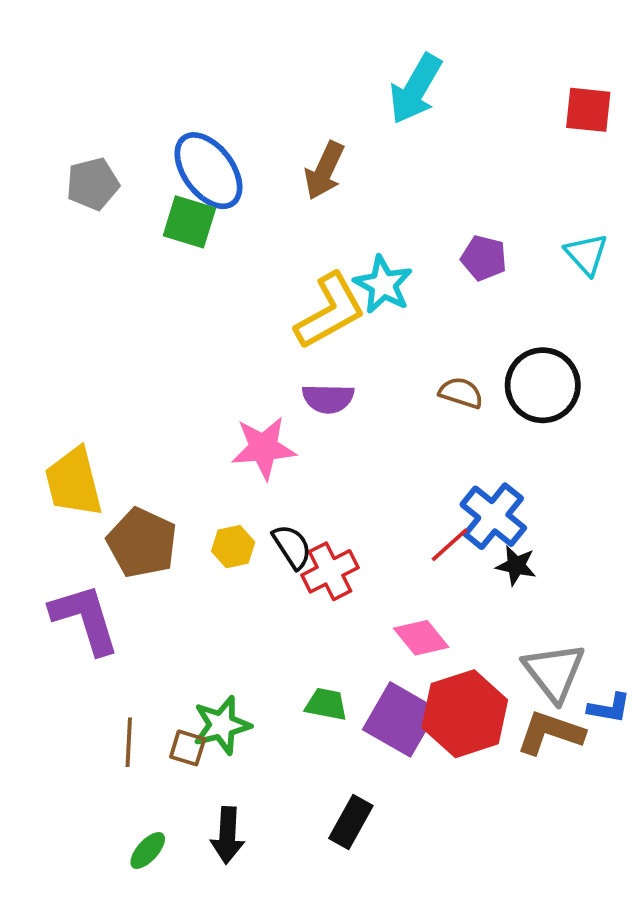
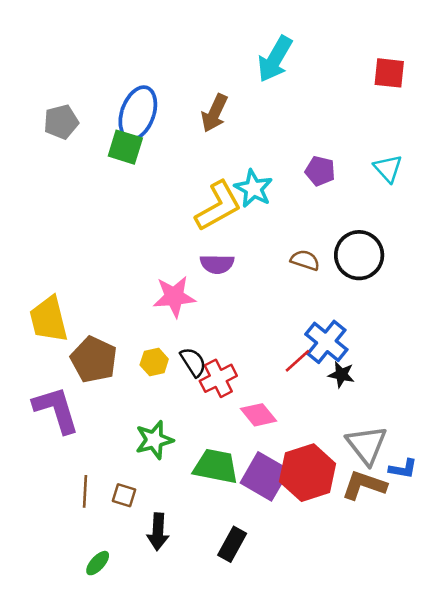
blue ellipse: (208, 171) -> (138, 113), turned 57
pink diamond: (421, 638) -> (259, 415), moved
green trapezoid: (326, 704) -> (216, 466), size x1.6
green star: (222, 725) -> (154, 440), moved
black arrow: (227, 835) -> (158, 532), moved

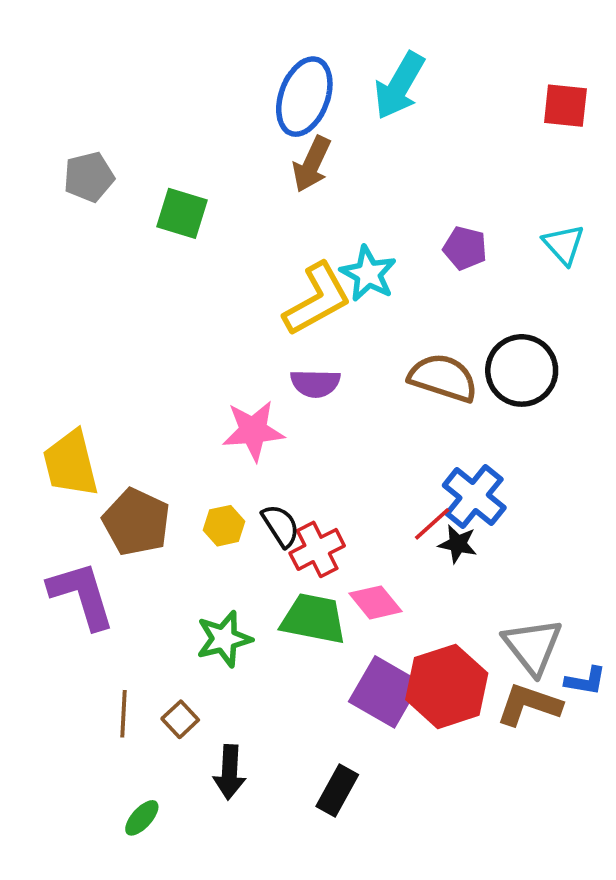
blue ellipse: (138, 113) -> (304, 97), moved
brown semicircle: (305, 260) -> (443, 378), size x1.6
black star: (341, 375) -> (458, 544), moved
green trapezoid: (216, 466) -> (313, 619), moved
brown square: (124, 495) -> (180, 719), turned 30

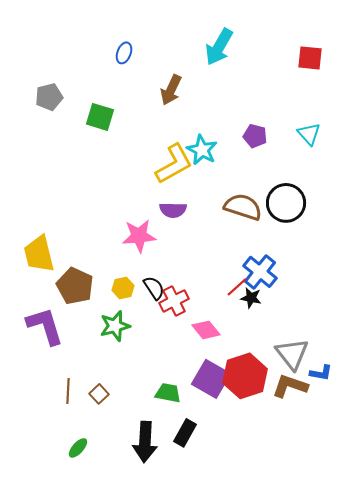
blue ellipse: (304, 97) -> (124, 53), moved, size x0.5
green trapezoid: (313, 619) -> (168, 393), moved, size x0.7
green star: (224, 639) -> (115, 326), moved
black arrow: (229, 772) -> (145, 442), moved, size x1.4

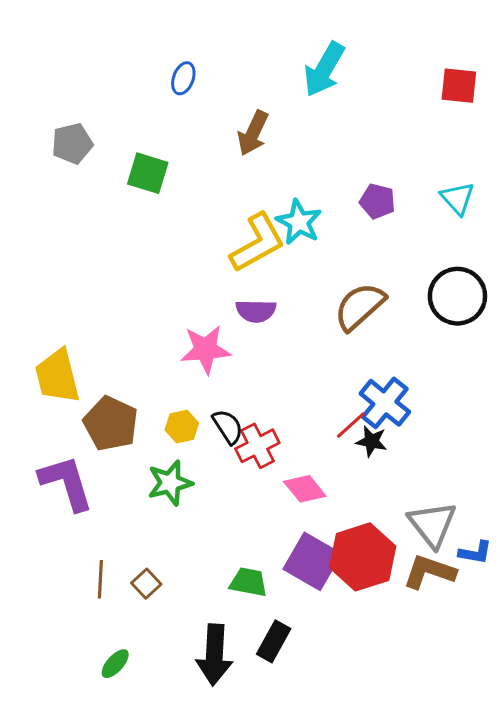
black circle: (286, 203) -> (457, 296), moved
brown semicircle: (243, 207) -> (360, 307), turned -60

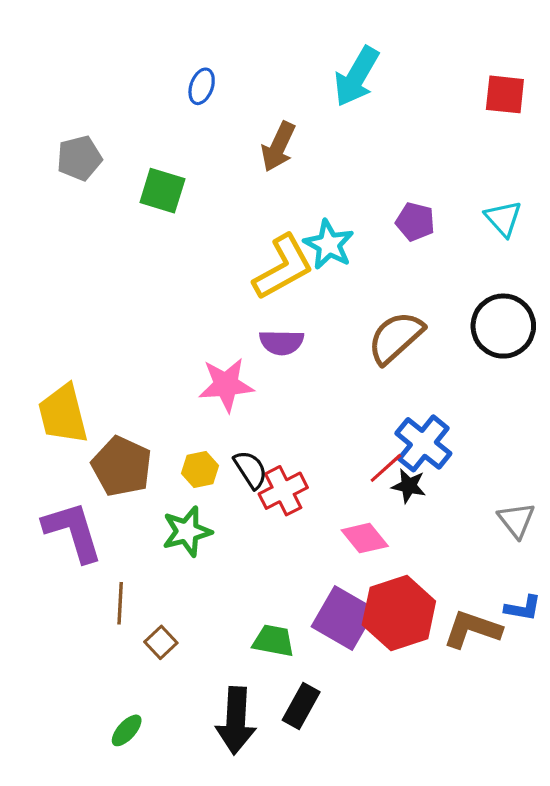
pink diamond: (305, 489) -> (365, 538), moved
gray triangle: (432, 524) -> (516, 520), moved, size x0.7
brown line: (100, 579) -> (120, 603), moved

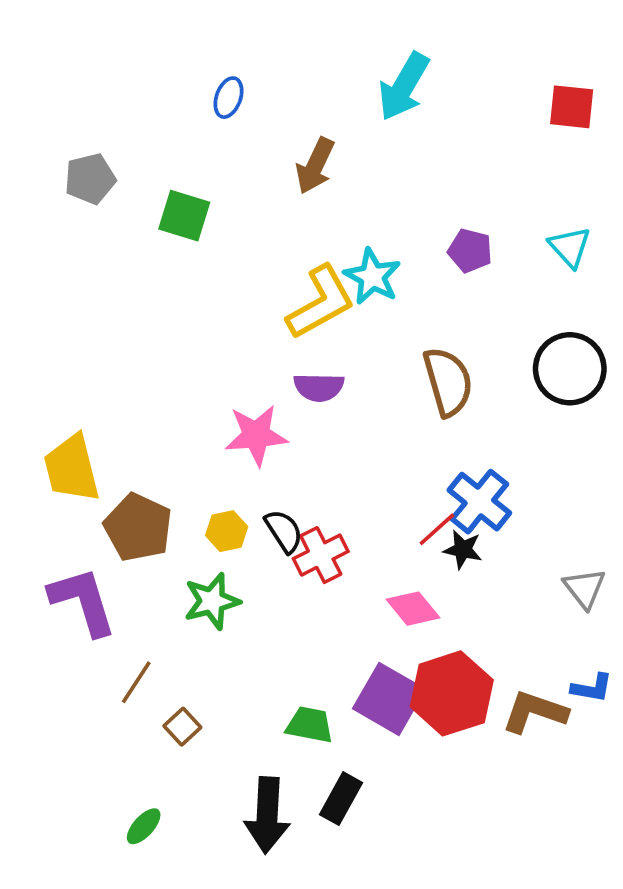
brown semicircle: (396, 337) -> (448, 382), turned 116
brown line: (120, 603) -> (136, 682), turned 30

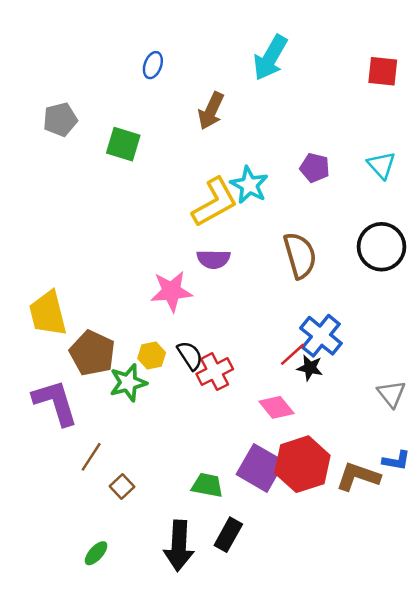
green star: (212, 601) -> (128, 383), moved

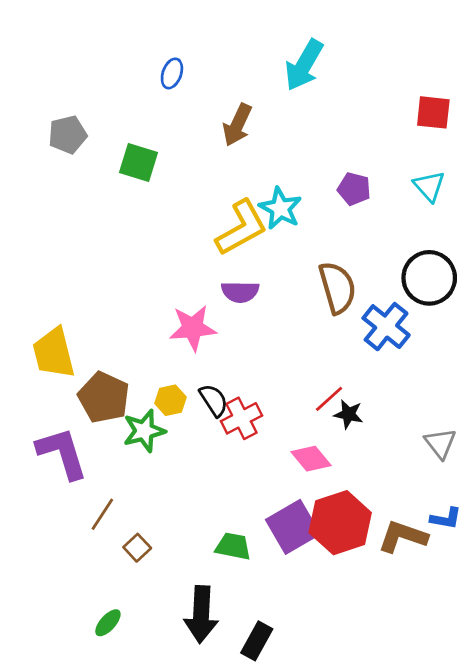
red square: (383, 71) -> (433, 112), moved
blue cross: (321, 336) -> (386, 327), moved
purple square: (260, 468) -> (293, 527), turned 30
black rectangle: (228, 535) -> (257, 641), moved

